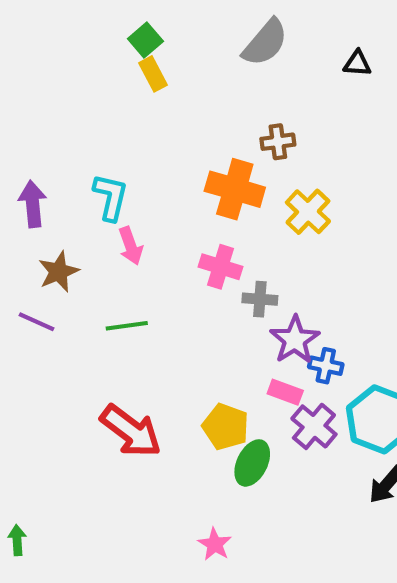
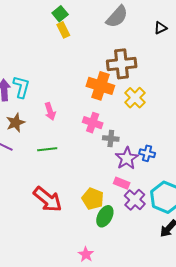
black triangle: (357, 63) -> (160, 28), turned -32
brown cross: (278, 142) -> (122, 64), size x1.8
cyan L-shape: (111, 197) -> (21, 87), moved
blue cross: (326, 366) -> (147, 153), moved

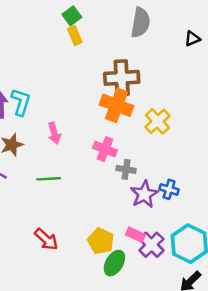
gray semicircle: (117, 17) -> (140, 23), turned -35
brown cross: (122, 64) -> (122, 78), moved
pink rectangle: (122, 183) -> (135, 235), moved
red arrow: (48, 199) -> (46, 239), size x0.7

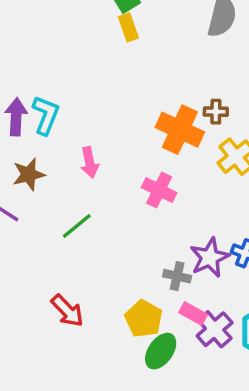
brown cross: (122, 78) -> (216, 112), moved, size x0.5
gray cross: (126, 169) -> (177, 276), moved
green line: (49, 179) -> (77, 226), turned -40

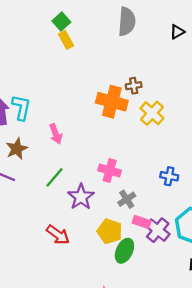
pink cross: (159, 190) -> (110, 171), moved
purple star: (210, 258) -> (81, 197), moved
gray cross: (177, 276) -> (127, 199), turned -36

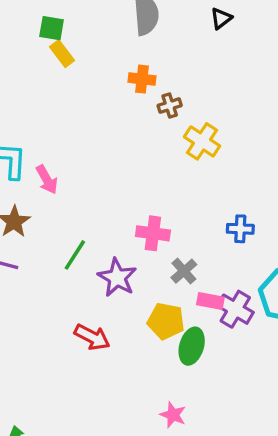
green square: (61, 21) -> (52, 28), turned -30
orange cross: (112, 102) -> (142, 79), moved, size x0.6
pink arrow: (56, 134) -> (47, 180), moved

